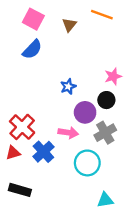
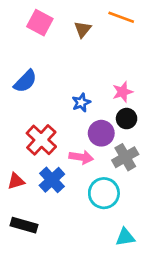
blue semicircle: (32, 49) -> (25, 81), moved
pink star: (113, 76) -> (123, 92), moved
red cross: (22, 127) -> (41, 140), moved

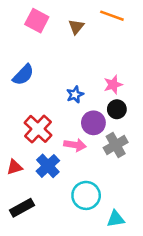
cyan circle: (104, 193) -> (86, 195), moved
black rectangle: (24, 225) -> (22, 208), turned -45

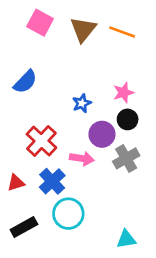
orange line: (112, 16) -> (122, 32), moved
brown triangle: (76, 27) -> (83, 29), size x1.5
cyan circle: (86, 195) -> (68, 214), moved

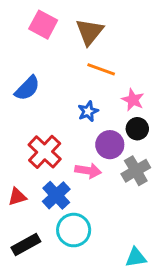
orange line: (122, 32) -> (101, 69), moved
pink star: (123, 93) -> (133, 100), turned -30

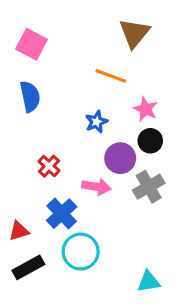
pink square: (43, 25) -> (32, 44), moved
brown triangle: (90, 32) -> (134, 33), moved
blue semicircle: (27, 88) -> (30, 96), turned -56
red cross: (45, 152) -> (49, 166), size x0.6
red triangle: (17, 197) -> (19, 231), moved

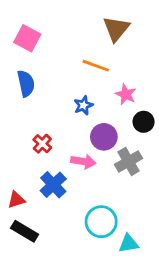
black circle: (150, 141) -> (144, 122), moved
cyan circle: (81, 252) -> (101, 222), moved
black rectangle: (28, 267) -> (25, 231), turned 60

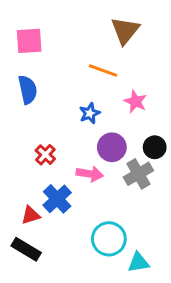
pink square: (27, 38) -> (29, 41), turned -32
black circle: (144, 122) -> (155, 147), moved
red triangle: (16, 200) -> (31, 215), moved

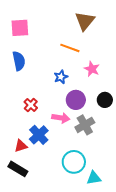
gray cross: (138, 174) -> (85, 125), moved

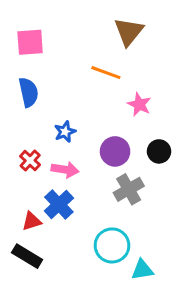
blue star: (61, 77) -> (65, 132), moved
red cross: (31, 105) -> (30, 161), moved
pink arrow: (61, 118) -> (65, 170), moved

